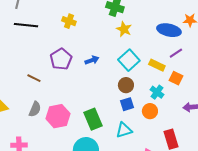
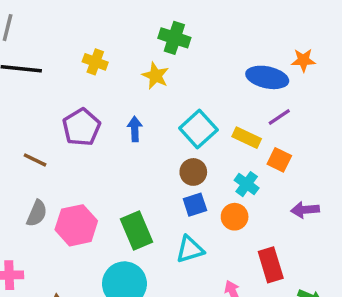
yellow star: (124, 29) -> (155, 76), moved
blue arrow: (92, 60) -> (135, 129), turned -72

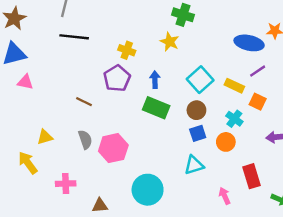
yellow cross: (95, 62) -> (127, 50), moved
gray semicircle: (37, 213) -> (85, 140), turned -42
green rectangle: (137, 230) -> (156, 108), moved, turned -45

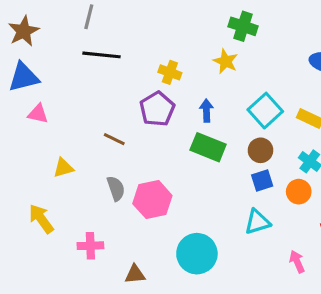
yellow triangle: (45, 137) -> (63, 168), moved

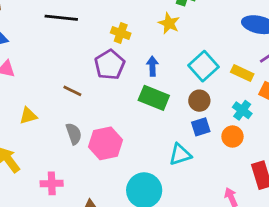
cyan triangle: (257, 222) -> (180, 154), moved

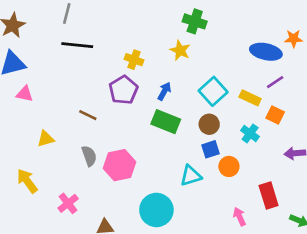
blue arrow: (152, 66) -> (164, 91), turned 30
orange circle: (232, 137) -> (229, 166), moved
pink cross: (52, 183) -> (68, 203), turned -36

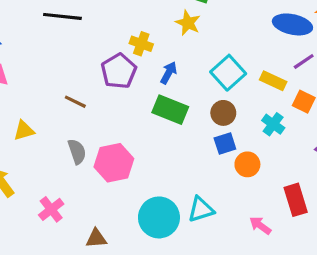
yellow cross: (134, 60) -> (141, 44), moved
cyan triangle: (191, 176) -> (201, 209), moved
pink arrow: (240, 217) -> (260, 225), turned -30

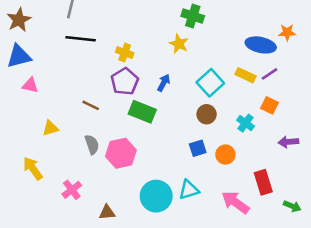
yellow cross: (141, 44) -> (125, 53), moved
yellow rectangle: (273, 81) -> (246, 75), moved
green rectangle: (170, 110) -> (142, 112), moved
blue square: (225, 143) -> (198, 148), moved
pink arrow: (260, 225) -> (235, 202), size x1.6

